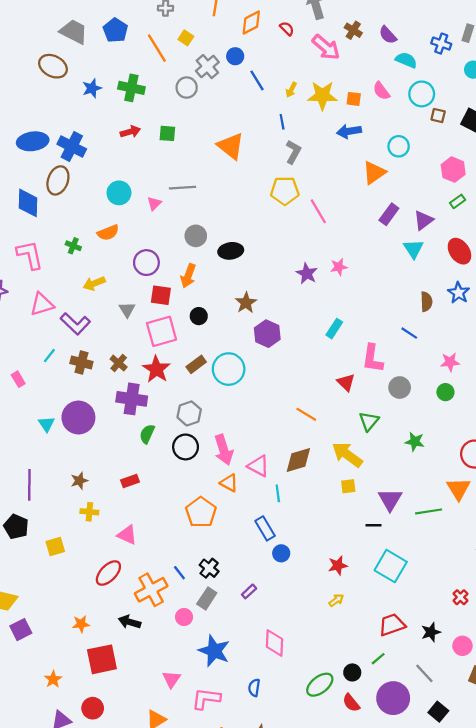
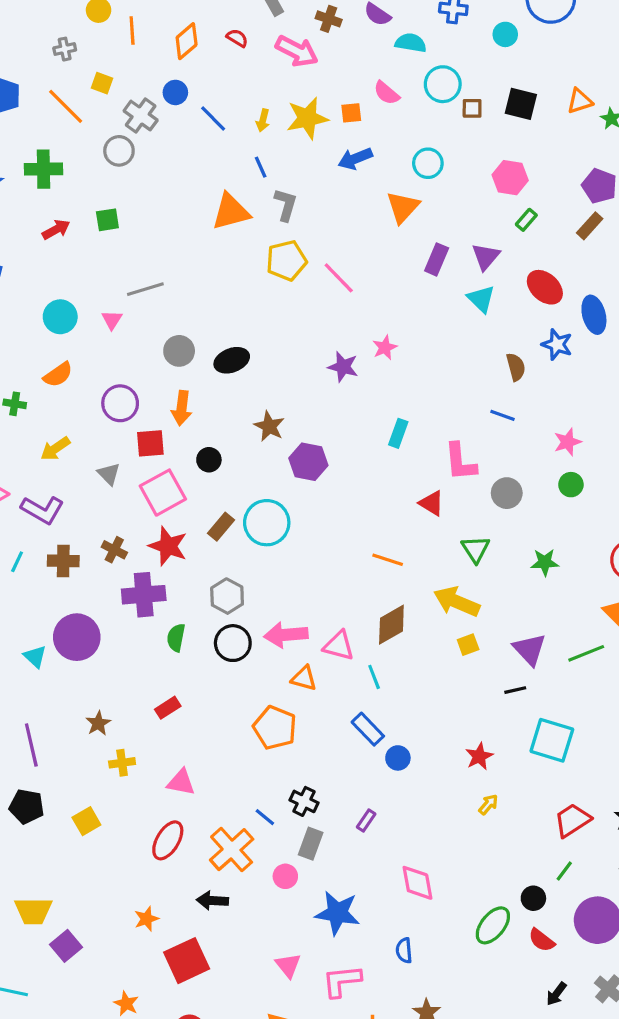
orange triangle: (231, 146) -> (231, 212), moved, turned -40
pink arrow: (224, 450) -> (286, 635), turned 116

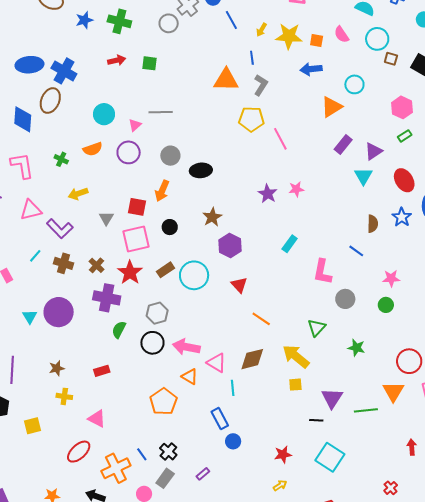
purple circle: (120, 403) -> (129, 152), moved
red triangle: (432, 503) -> (239, 285), moved

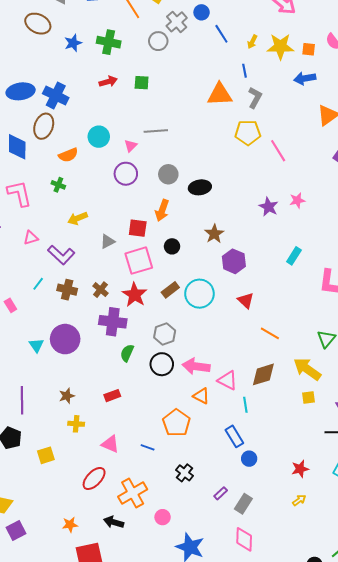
orange semicircle: (93, 149) -> (68, 155), moved
pink triangle: (31, 210) -> (31, 238), size x0.7
gray triangle: (106, 218) -> (108, 241), turned 35
blue line: (142, 454) -> (148, 447), moved, turned -32
gray rectangle: (165, 478) -> (243, 504), moved

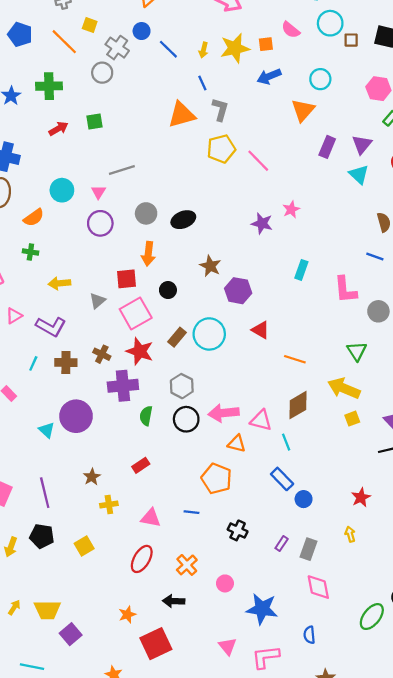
yellow arrow: (78, 218) -> (59, 283), turned 30
orange cross: (133, 493) -> (187, 565), size x0.7
yellow arrow: (299, 500) -> (350, 534), moved, turned -56

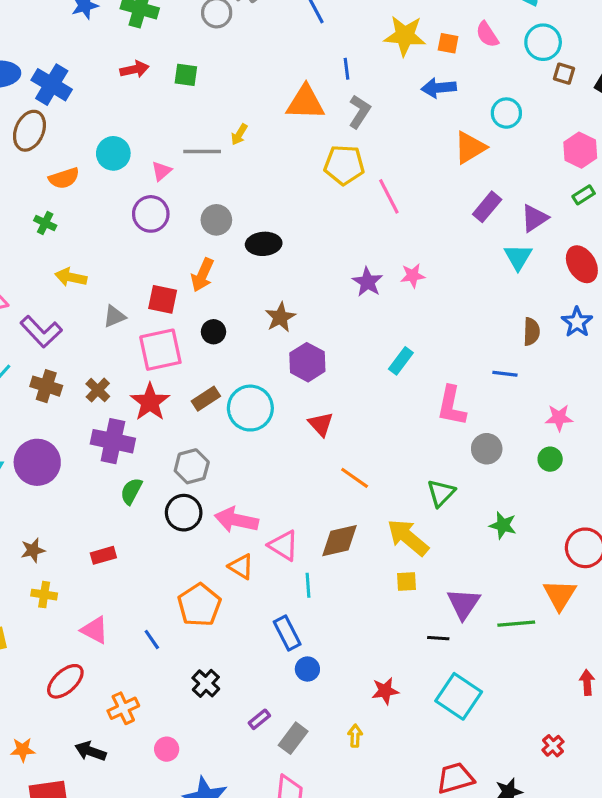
yellow arrow: (204, 50) -> (239, 134), moved
blue line: (375, 257) -> (505, 374), turned -30
blue line: (192, 512) -> (152, 640), turned 32

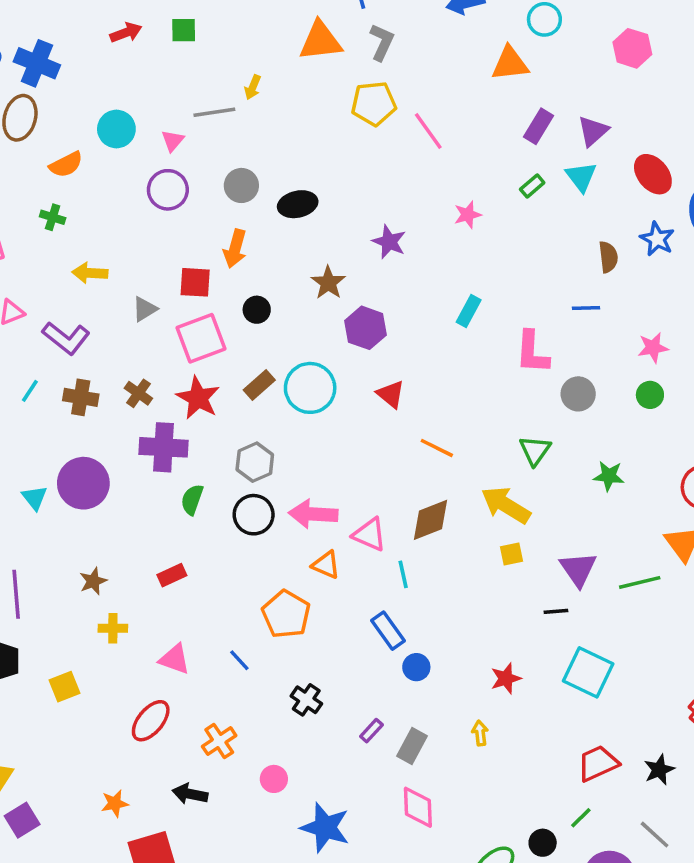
orange triangle: (470, 148) -> (510, 64), turned 33
green rectangle: (584, 195) -> (532, 186), moved
purple star: (367, 282) -> (389, 242), moved

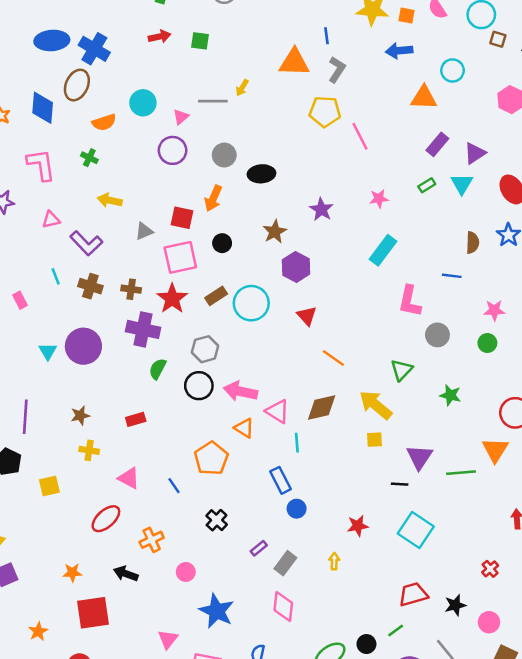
cyan rectangle: (469, 311) -> (383, 250), moved, size x1.4
cyan line: (30, 391) -> (56, 276), turned -63
brown cross: (138, 393) -> (131, 289), turned -36

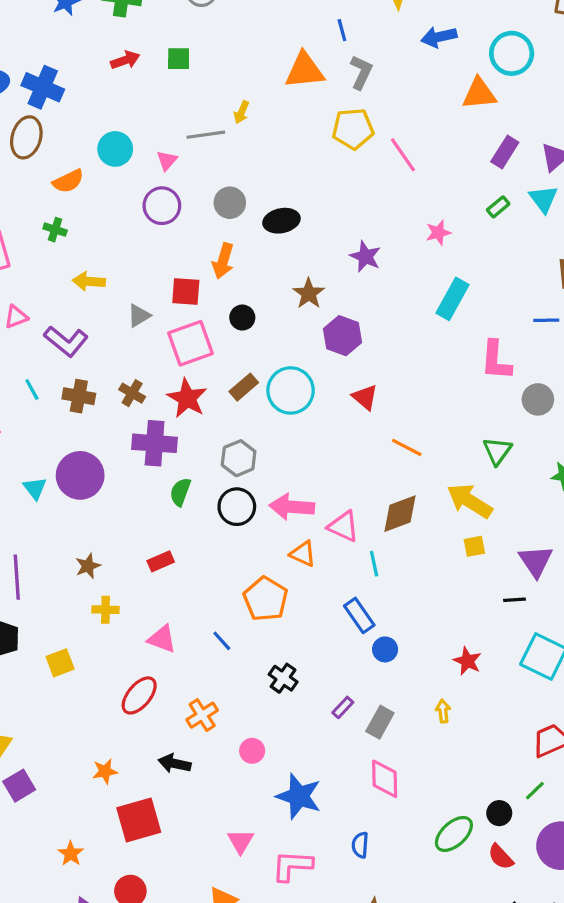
cyan circle: (452, 70) -> (512, 53), size x1.4
brown cross: (131, 289) -> (132, 393), turned 30
red star: (358, 526) -> (467, 661), turned -30

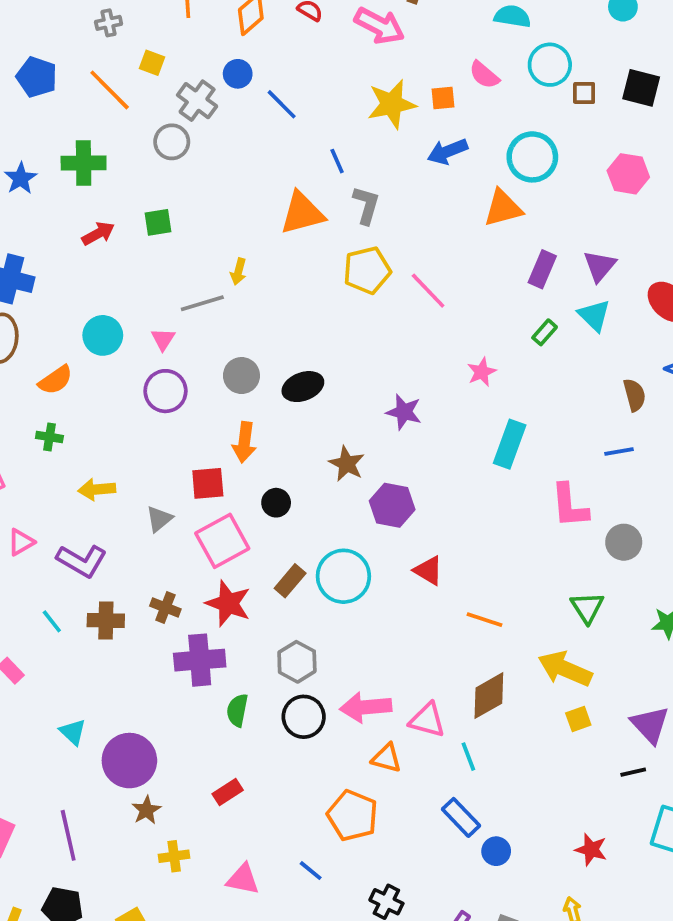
purple circle: (80, 475) -> (129, 761), moved

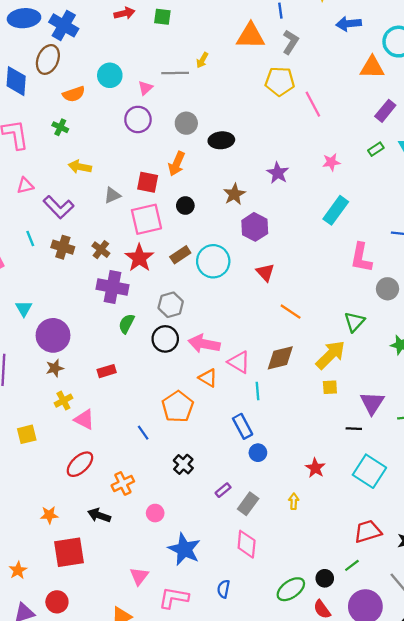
yellow arrow: (565, 669) -> (331, 355), turned 96
yellow cross: (174, 856) -> (63, 401), turned -36
pink triangle: (243, 879) -> (84, 419), moved

